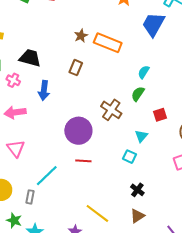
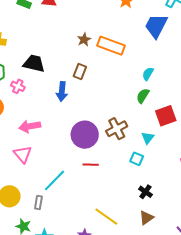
blue arrow: (44, 90) -> (62, 91), moved
brown cross: (111, 110) -> (117, 129), moved, turned 30
pink arrow: (15, 112) -> (30, 126), moved
red square: (160, 115) -> (166, 116), size x1.5

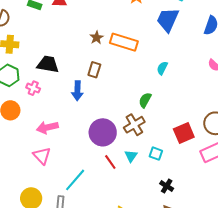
green semicircle: (143, 96) -> (145, 100), moved
red square: (166, 116) -> (184, 133), moved
cyan triangle: (148, 138) -> (131, 156), moved
red line: (91, 165) -> (110, 162), turned 56

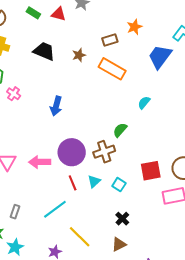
brown star: (97, 38) -> (79, 55), moved
black trapezoid: (48, 64) -> (44, 51), moved
brown rectangle: (94, 70) -> (110, 40), moved, turned 42
pink arrow: (47, 127) -> (40, 162), moved
cyan line: (75, 180) -> (55, 209), moved

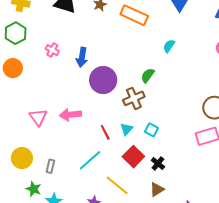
pink cross: (14, 94) -> (52, 50), moved
purple circle: (72, 152) -> (103, 80), moved
red square: (151, 171) -> (133, 157), moved, turned -30

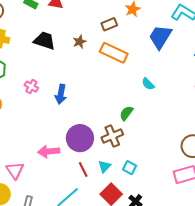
cyan semicircle: (169, 46) -> (148, 84), turned -80
purple circle: (103, 80) -> (80, 138), moved
pink triangle: (38, 117) -> (15, 170), moved

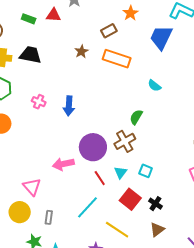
black trapezoid: (44, 41) -> (30, 55), moved

